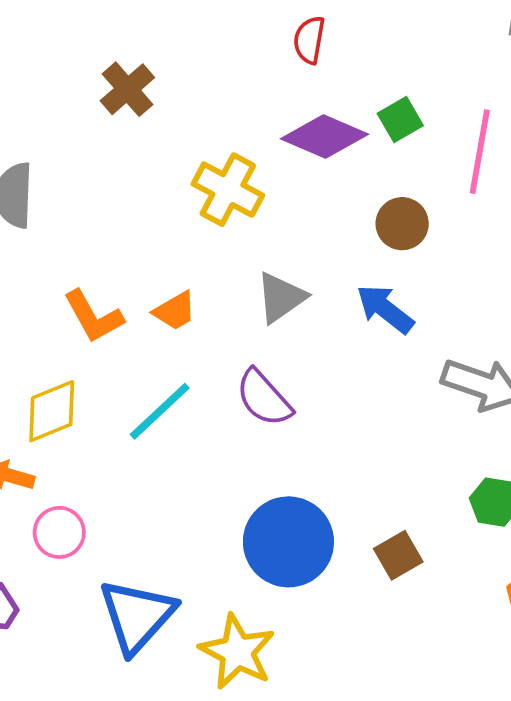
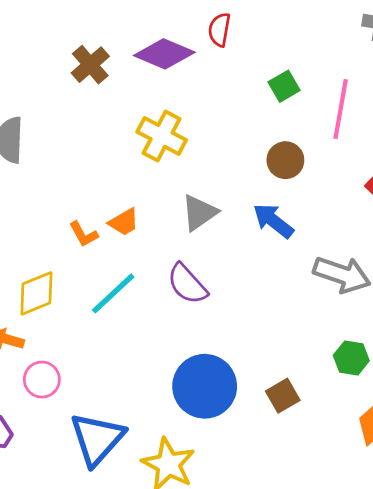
purple diamond: (324, 137) -> (164, 54), moved
orange L-shape: (93, 316) -> (84, 234), moved, size x0.7

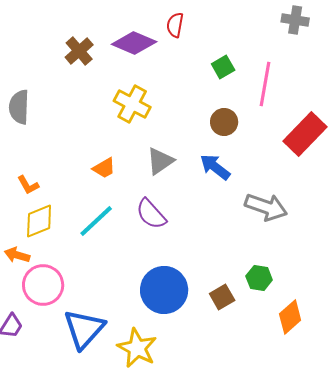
orange L-shape: (84, 234) -> (28, 185), moved
green hexagon: (351, 358) -> (259, 278), moved
pink circle: (42, 380) -> (43, 285), size x1.5

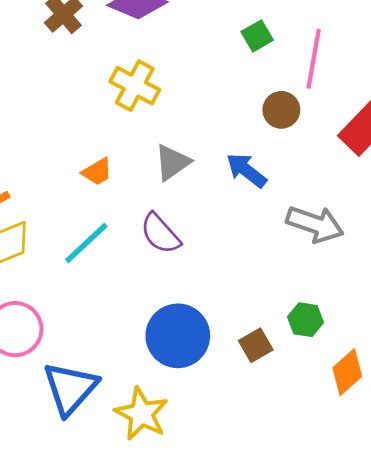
brown circle: (224, 122) -> (281, 110), moved

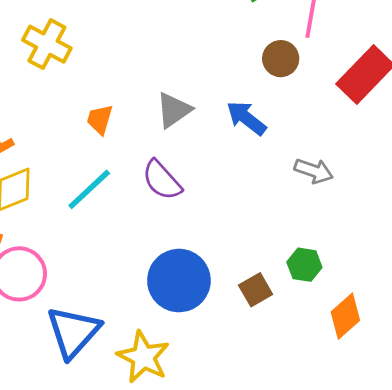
yellow cross: (135, 86) -> (47, 44), moved
orange trapezoid: (97, 172) -> (100, 119), turned 136
gray arrow: (315, 224) -> (314, 171), size x0.7

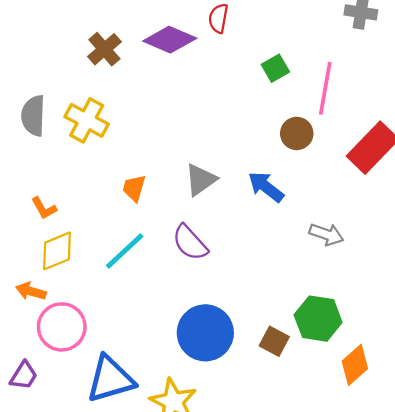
green hexagon: (304, 265) -> (318, 319), size x1.5
brown square: (256, 290) -> (274, 341), turned -32
blue triangle: (73, 332) -> (110, 379), turned 32

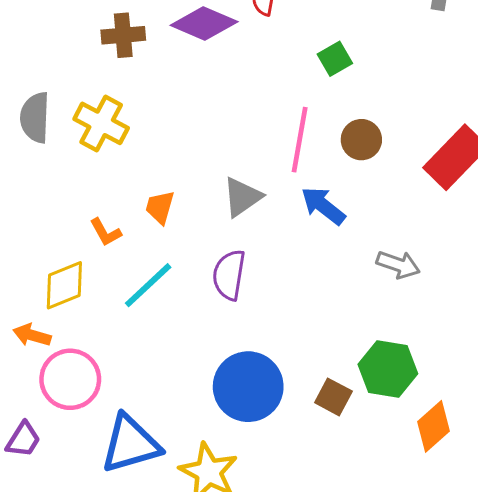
brown cross: (104, 49) -> (123, 35), turned 36
pink line: (325, 88) -> (300, 140), moved
orange L-shape: (44, 208) -> (106, 232), moved
purple semicircle: (190, 243) -> (229, 275), turned 51

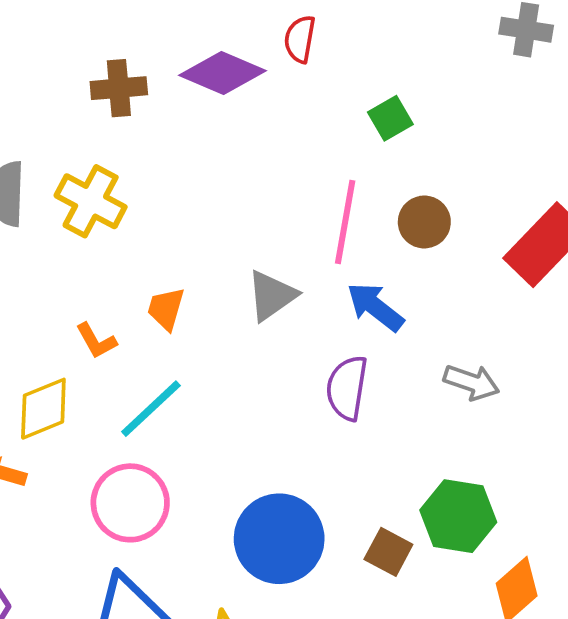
purple semicircle: (229, 275) -> (347, 388), moved
pink circle: (70, 379) -> (130, 503), moved

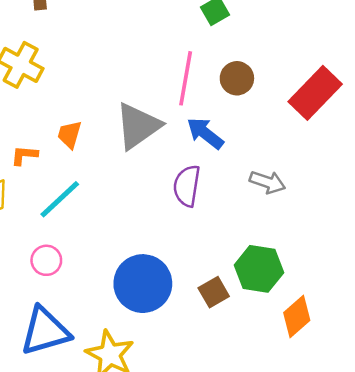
gray triangle: (272, 296) -> (138, 126), size x1.4
orange L-shape: (96, 341) -> (24, 155), turned 124
pink circle: (130, 503) -> (46, 260), size x0.6
brown square: (388, 552) -> (214, 292), turned 32

